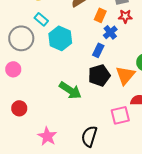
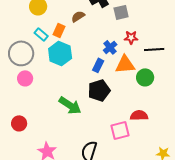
orange rectangle: (100, 15) -> (59, 30), moved
red star: (125, 16) -> (131, 37), moved
pink circle: (13, 69) -> (25, 78), moved
orange triangle: (125, 75) -> (125, 64), moved, turned 45

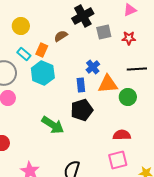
red star: (131, 37) -> (129, 38), moved
blue rectangle: (98, 65) -> (81, 85), turned -32
pink square: (120, 130) -> (118, 160), moved

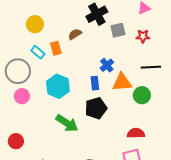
orange rectangle: (42, 50) -> (56, 48), turned -40
cyan hexagon: (43, 73) -> (58, 86), moved

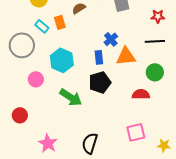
red star: (143, 36) -> (158, 16), moved
green circle: (142, 95) -> (155, 72), moved
pink circle: (22, 96) -> (36, 79), moved
red semicircle: (136, 133) -> (141, 94), moved

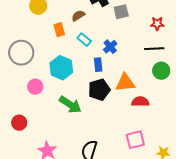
cyan rectangle: (42, 26) -> (84, 40), moved
orange triangle: (126, 56) -> (125, 83), moved
green circle: (155, 72) -> (161, 71), moved

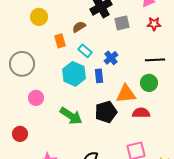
red star: (157, 24) -> (154, 24), moved
cyan hexagon: (61, 68) -> (74, 74), moved
green circle: (161, 71) -> (149, 83), moved
black pentagon: (99, 90) -> (106, 112), moved

